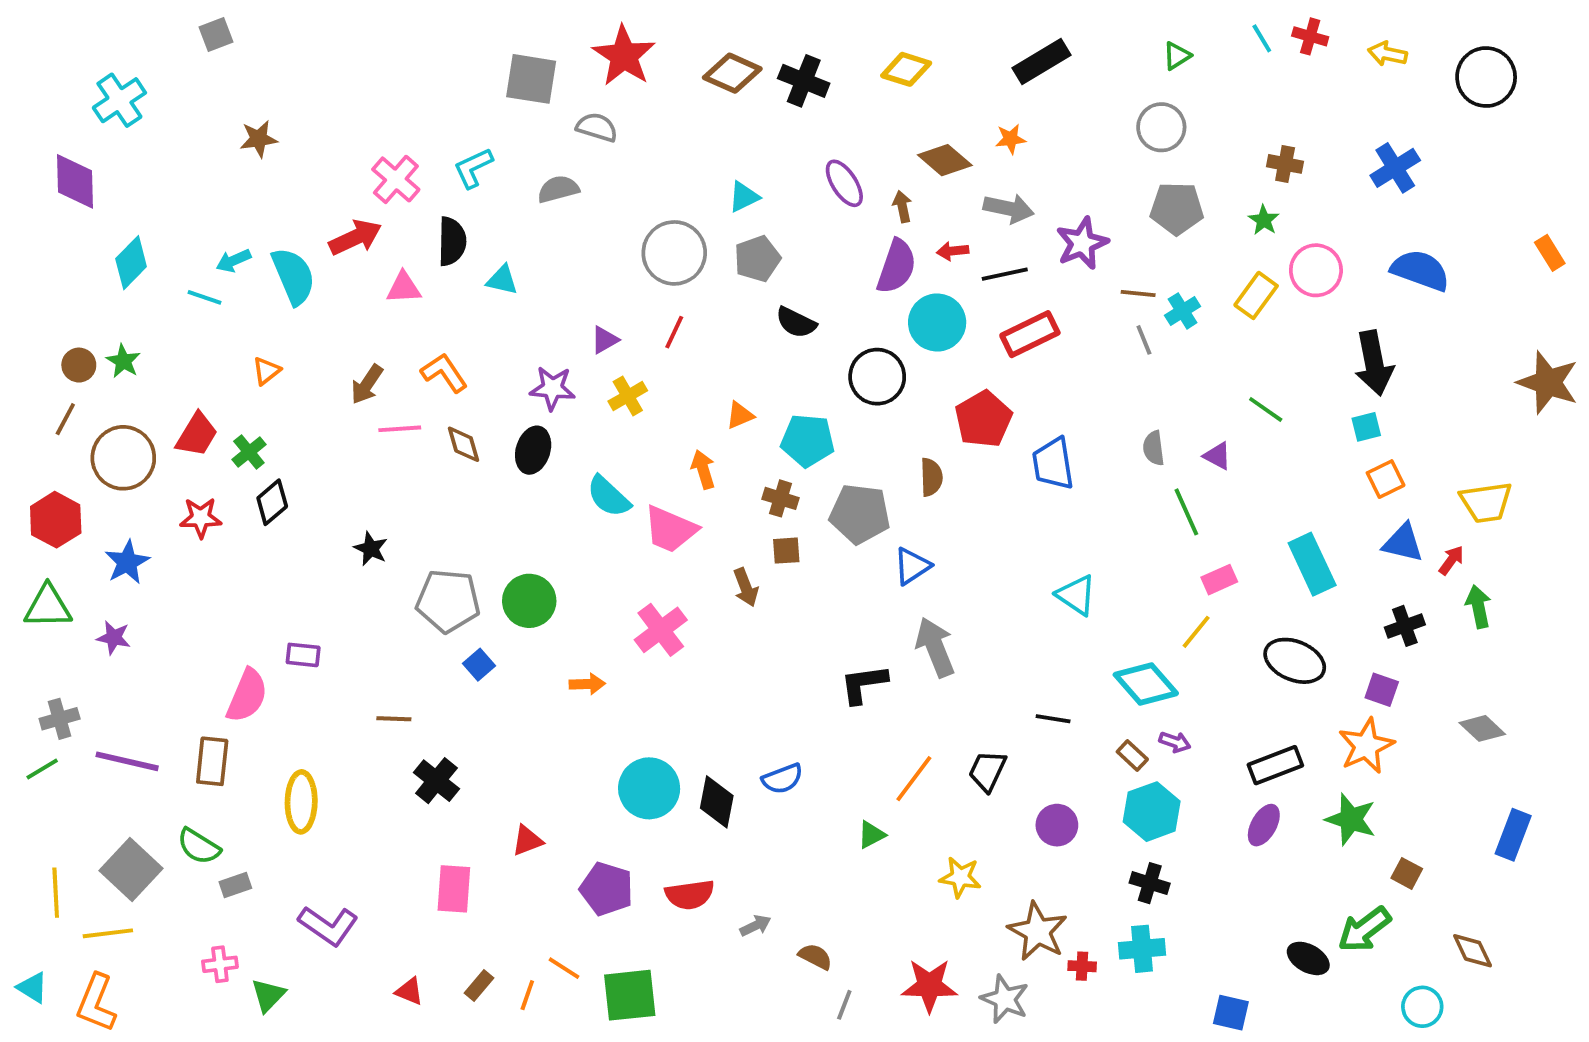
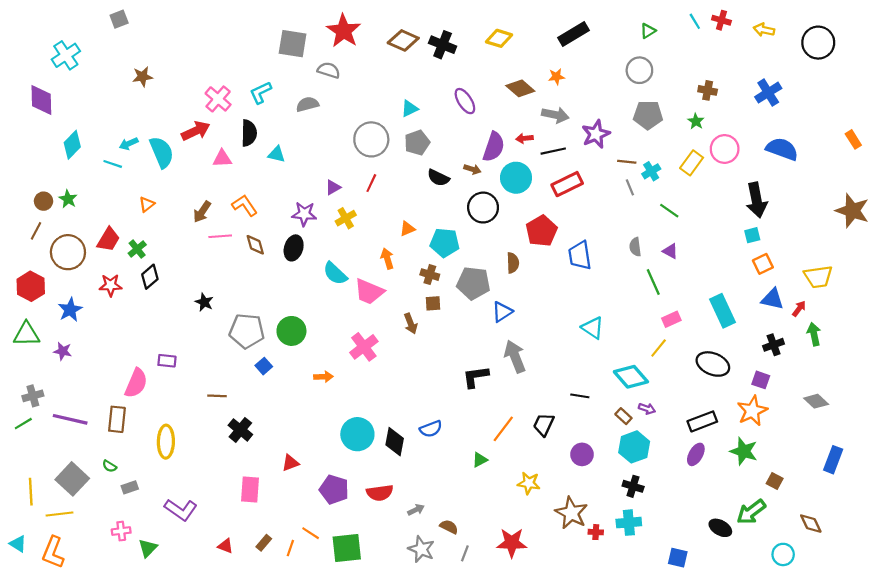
brown arrow: (902, 207) -> (472, 169), moved, turned 119
green line: (1266, 409) -> (669, 211), moved
green semicircle: (199, 846) -> (109, 466), size x0.6
gray star: (1005, 999) -> (421, 549), moved

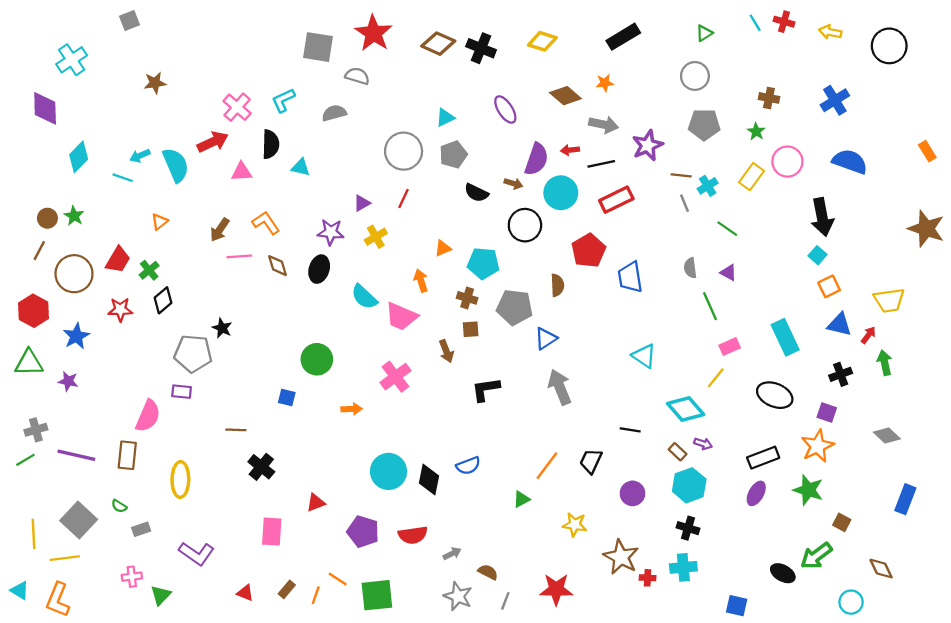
cyan square: (752, 235) -> (817, 255), turned -35
gray pentagon: (247, 331) -> (193, 353), moved
blue square: (264, 366) -> (287, 397), turned -35
black L-shape: (476, 377) -> (486, 389), moved

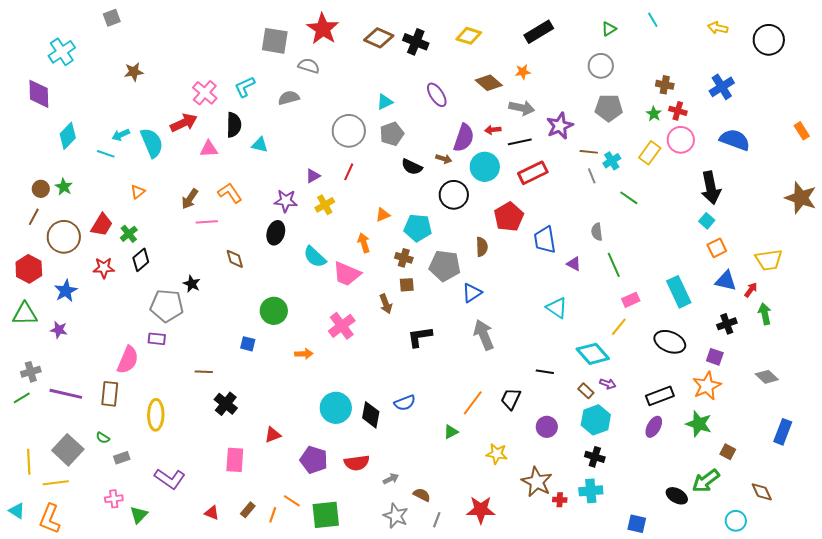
red cross: (784, 22) -> (678, 111), moved
brown diamond: (278, 266) -> (235, 259), moved
purple triangle: (728, 273) -> (574, 264), moved

